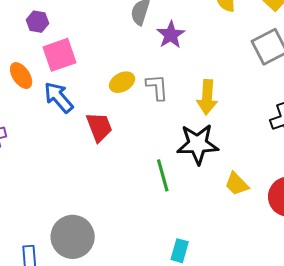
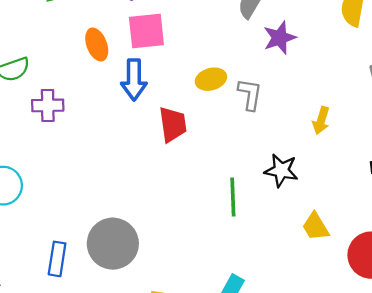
blue arrow: (59, 97) -> (134, 80), turned -152
yellow arrow: (207, 97) -> (321, 121), moved, size x0.7
black star: (198, 144) -> (281, 170), size x0.7

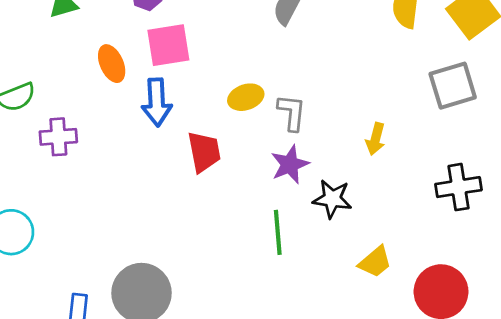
purple star: (280, 38) -> (290, 164), moved
yellow trapezoid: (316, 227) -> (375, 262), turned -96

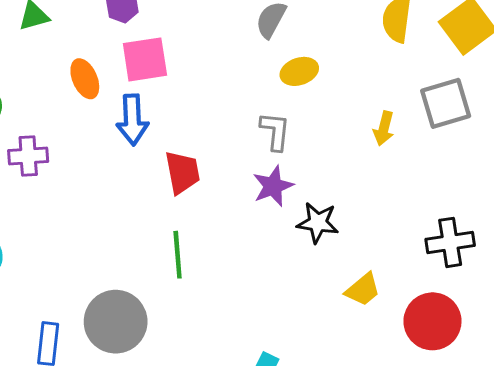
yellow ellipse: (246, 97) -> (299, 71), moved
yellow arrow: (376, 139) -> (384, 128), moved
black cross: (459, 187) -> (450, 242), moved
green line: (278, 232) -> (178, 255), moved

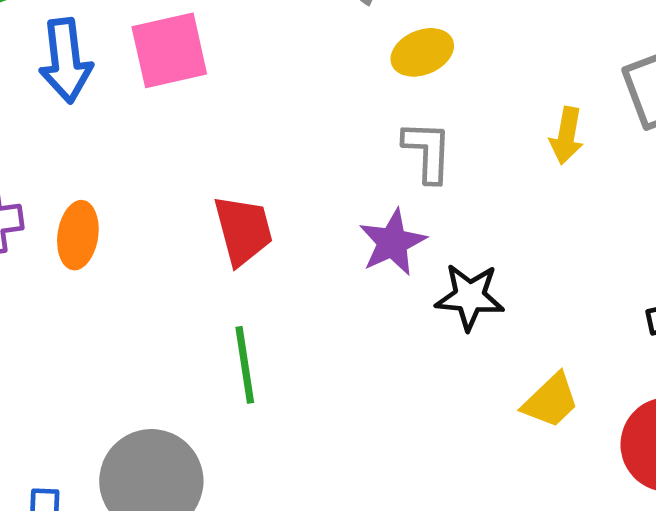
orange ellipse: (85, 79) -> (78, 235), moved, turned 36
blue arrow: (132, 120) -> (66, 61), moved
gray L-shape: (275, 131) -> (428, 151), moved

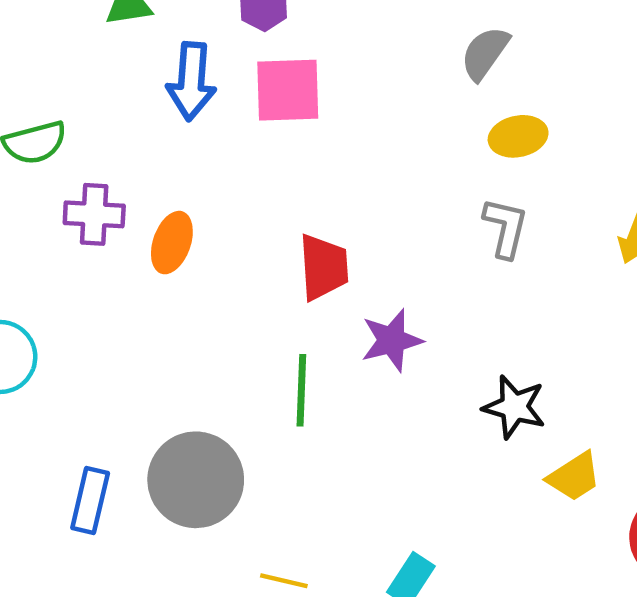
purple star: (392, 242) -> (392, 340), moved
black star: (470, 297) -> (514, 407), moved

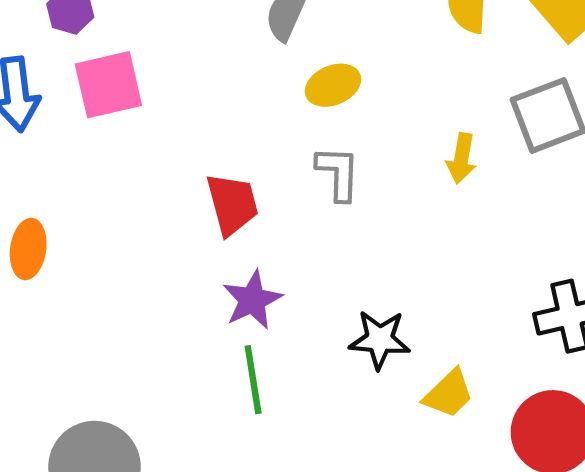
red trapezoid: (324, 267) -> (232, 204), moved
green line: (301, 390) -> (253, 380), moved

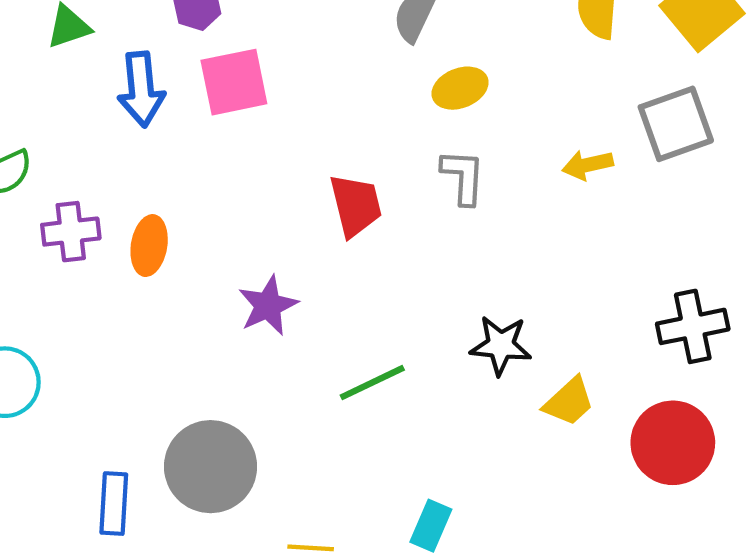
yellow arrow: (461, 158) -> (588, 165), turned 66
purple star: (252, 300) -> (268, 306), moved
green line: (253, 380) -> (372, 383), turned 72

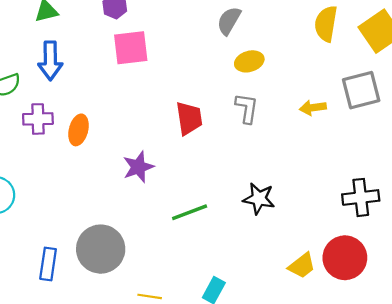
blue arrow: (141, 89) -> (50, 61), moved
yellow trapezoid: (569, 402) -> (302, 266), moved

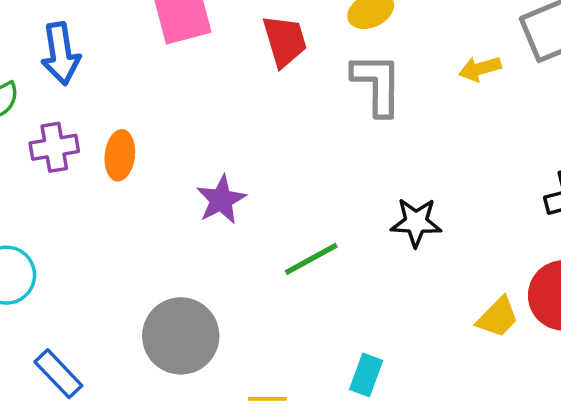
gray L-shape: (247, 108) -> (377, 84), size x1.4
red trapezoid: (189, 118) -> (285, 41), moved
blue rectangle: (48, 264) -> (58, 374), moved, turned -44

